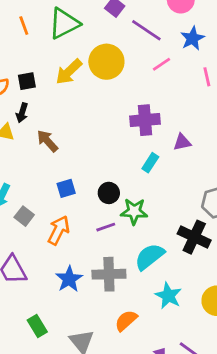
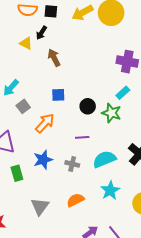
green star: (134, 211) -> (111, 113), moved
purple line: (106, 227) -> (82, 137), moved
gray cross: (109, 274) -> (72, 164), size x0.6
green rectangle: (37, 326) -> (17, 173), moved

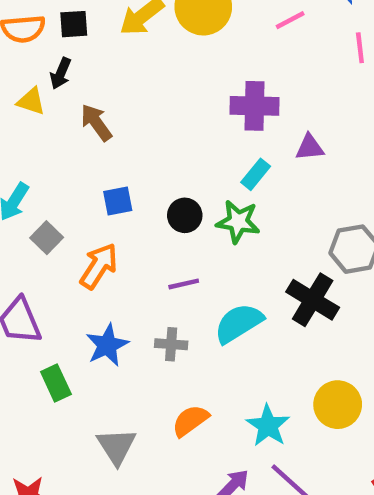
cyan star: (110, 191) -> (268, 426), moved

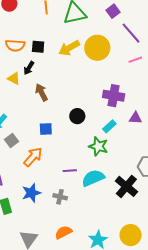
black circle: (185, 215) -> (77, 116), moved
cyan semicircle: (239, 323) -> (93, 178), moved

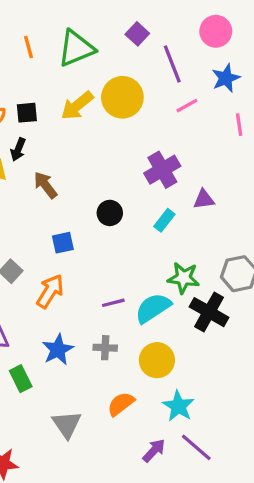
purple line: (131, 33) -> (172, 64), turned 30
purple cross: (114, 96) -> (162, 170), turned -30
green star: (98, 146) -> (184, 278), moved
yellow circle: (131, 235) -> (157, 360), moved

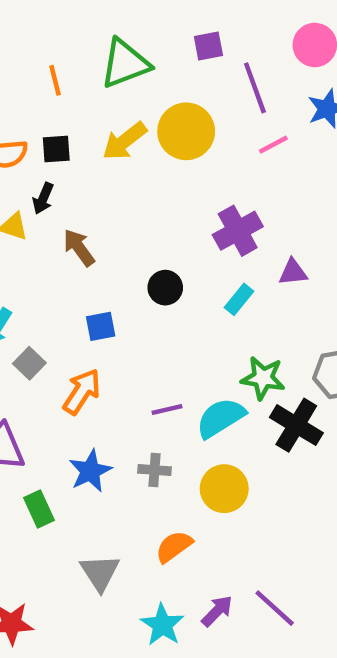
purple square: (137, 34) -> (208, 46), turned 35
orange line: (28, 47) -> (55, 80), moved
cyan star: (178, 406) -> (162, 625), moved

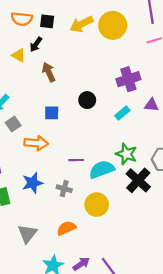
orange arrow: (82, 392) -> (36, 143), turned 50

